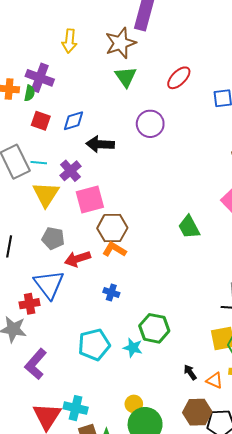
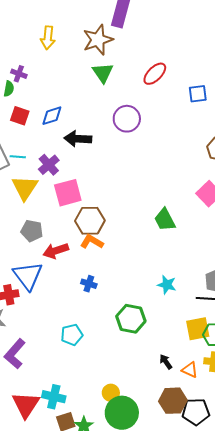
purple cross: (40, 78) -> (19, 74), size x0.6
cyan pentagon: (94, 345) -> (72, 335), size x0.7
cyan star: (133, 348) -> (167, 285), moved

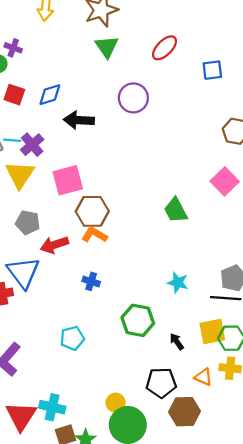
purple cross: (49, 165) -> (32, 145), moved
black arrow: (166, 362) -> (177, 342), moved
black pentagon: (196, 412) -> (161, 383), moved

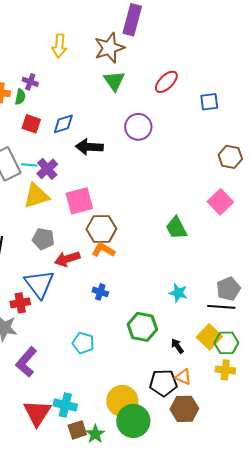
yellow triangle: (20, 175) -> (36, 196), turned 40
yellow square: (212, 332) -> (209, 337), turned -35
cyan pentagon: (72, 338) -> (83, 343), turned 30
orange triangle: (203, 377) -> (183, 377), moved
yellow circle: (116, 403) -> (122, 401), size x1.8

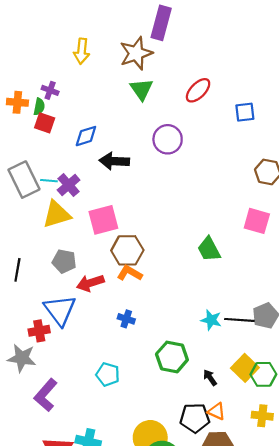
red square: (31, 124) -> (45, 123), moved
pink square: (220, 202) -> (257, 221), turned -30
black line: (221, 307) -> (239, 320), moved
yellow cross: (225, 370) -> (262, 416), moved

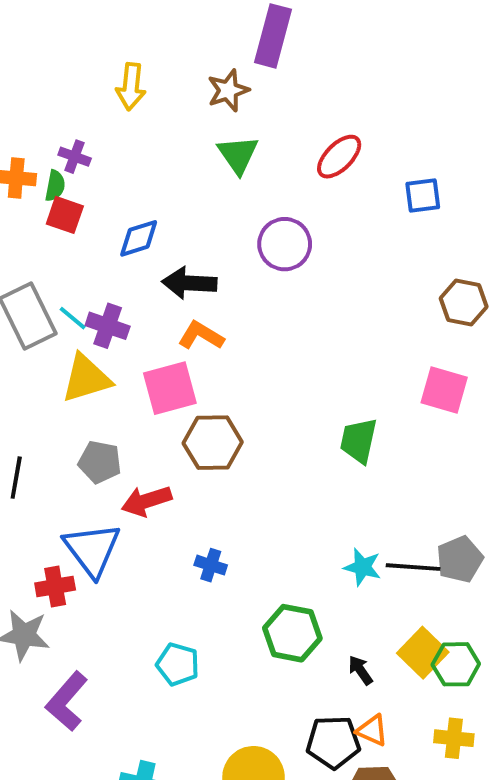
brown star: (136, 53) -> (228, 90), size x0.7
cyan line: (49, 181) -> (73, 318), turned 35
purple cross: (69, 185) -> (108, 326), turned -30
green trapezoid: (209, 249) -> (359, 441), turned 40
orange L-shape: (130, 273) -> (201, 336), moved

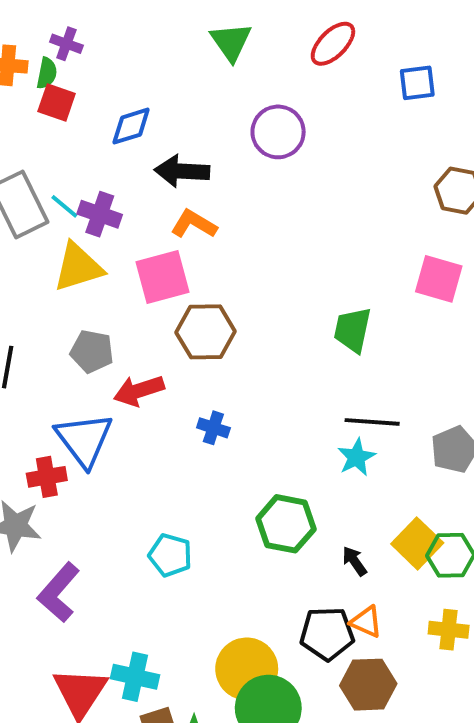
blue cross: (211, 565) -> (213, 428), moved
cyan star: (362, 567) -> (356, 457), turned 30
black line: (413, 567) -> (372, 422), moved

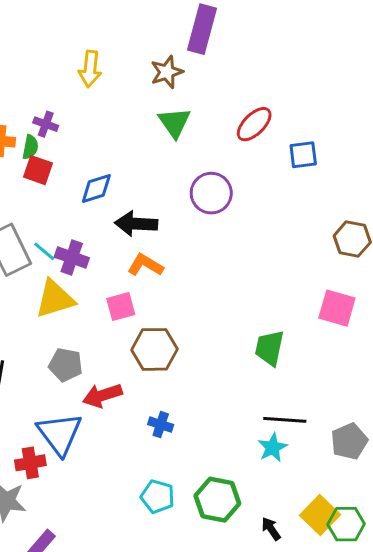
blue square: (417, 83) -> (303, 155), moved
pink square: (162, 277) -> (121, 307), size x0.7
cyan pentagon: (170, 555) -> (158, 497), moved

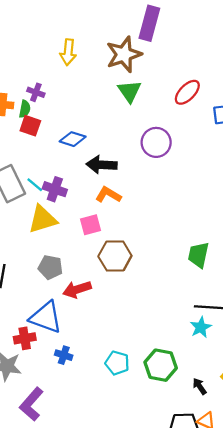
brown star: (167, 72) -> (124, 54), size x1.5
blue diamond: (96, 188) -> (73, 139), turned 35
blue cross: (161, 425) -> (64, 355), moved
blue triangle: (59, 434) -> (46, 317), turned -33

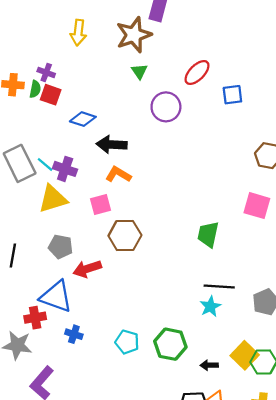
green triangle: (129, 91) -> (139, 71), size x0.7
red square: (30, 126) -> (51, 95), moved
purple circle: (156, 142) -> (166, 107), moved
black arrow: (200, 386) -> (209, 365), turned -56

